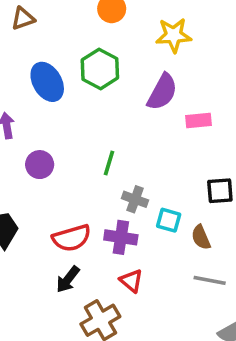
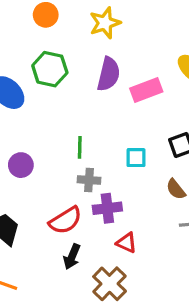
pink rectangle: (198, 121) -> (146, 90), size x1.4
gray cross: (135, 199) -> (89, 180), moved
cyan square: (169, 220) -> (136, 158), moved

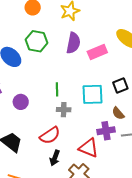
cyan square: (136, 158) -> (92, 94), size x1.6
purple cross: (107, 208) -> (106, 131), moved
red triangle: (127, 243) -> (89, 148), size x1.5

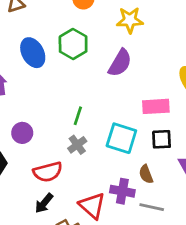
pink rectangle: (97, 52) -> (156, 106), moved
purple circle: (21, 102) -> (22, 133), moved
gray cross: (64, 110) -> (77, 145), turned 32

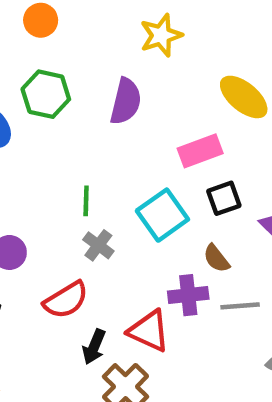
yellow star: (130, 20) -> (161, 35), moved
cyan square: (121, 138) -> (162, 215), turned -36
black arrow: (44, 203) -> (94, 347), moved

